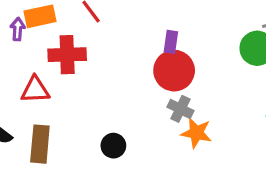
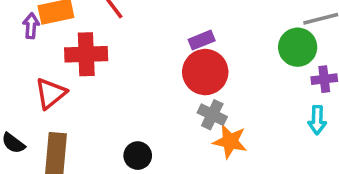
purple rectangle: (171, 42) -> (202, 40), turned 60
red triangle: (35, 90) -> (51, 93), turned -36

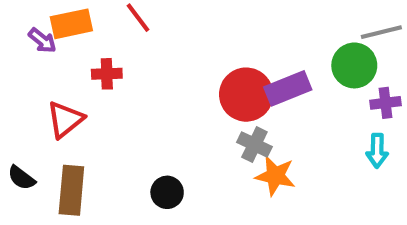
purple arrow: (31, 26) -> (42, 40), turned 125
purple rectangle: (202, 40) -> (288, 88), moved, size x1.5
red cross: (86, 54) -> (107, 74), size x0.6

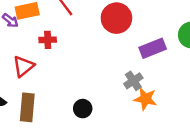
red circle: (246, 95) -> (116, 18), moved
gray cross: (254, 144) -> (133, 81), turned 30

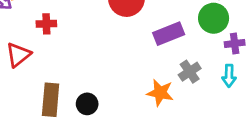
gray cross: (133, 81) -> (190, 72), moved
brown rectangle: (27, 107) -> (51, 100), moved

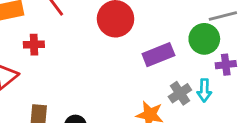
cyan arrow: (229, 76) -> (204, 90), moved

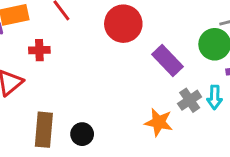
purple rectangle: (158, 55) -> (168, 60), turned 68

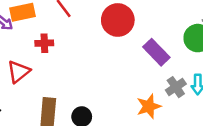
orange star: (159, 122) -> (149, 106), turned -30

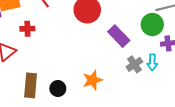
orange star: (149, 106) -> (92, 80), moved

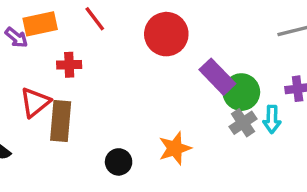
green circle: (152, 25) -> (241, 92), moved
brown rectangle: (31, 85) -> (61, 121), moved

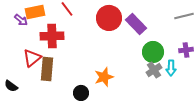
red cross: (69, 65) -> (52, 36), size x1.6
purple rectangle: (217, 77) -> (136, 24), moved
orange star: (175, 148) -> (104, 77), moved

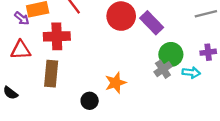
red triangle: (32, 58) -> (21, 50), moved, turned 36
cyan arrow: (171, 68) -> (191, 73), turned -84
gray cross: (154, 70) -> (163, 69), moved

